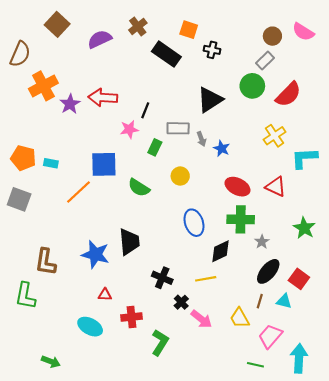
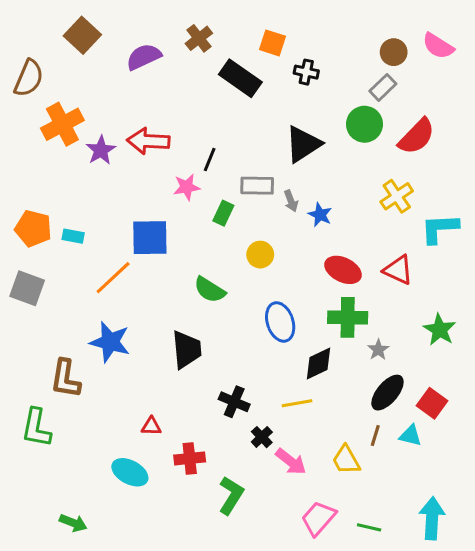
green semicircle: (139, 188) -> (210, 290), moved
blue star: (95, 254) -> (110, 342), moved
pink trapezoid: (270, 336) -> (318, 518), moved

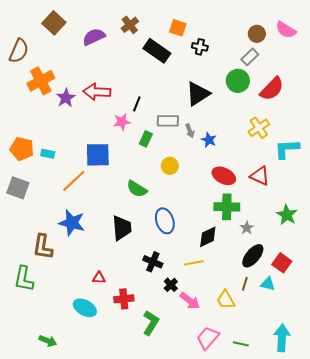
blue ellipse: (280, 322) -> (165, 221), moved

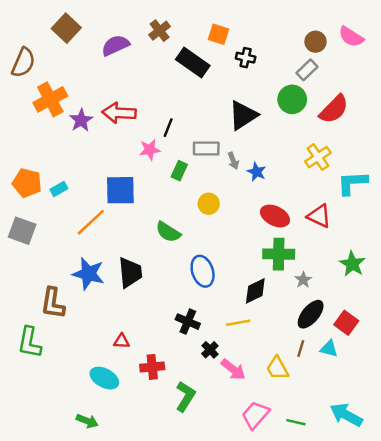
cyan rectangle: (48, 154) -> (59, 189), turned -40
black trapezoid: (122, 228) -> (130, 272), moved
cyan arrow: (282, 338) -> (346, 415), turned -64
green arrow: (48, 341) -> (87, 421), moved

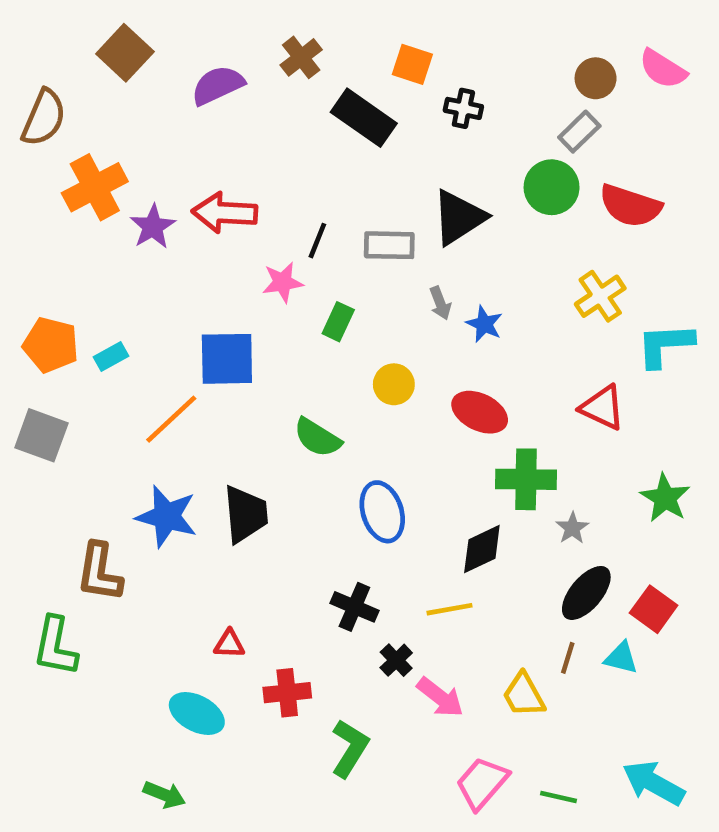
red semicircle: (334, 109) -> (630, 206), turned 64
gray rectangle: (206, 148) -> (389, 245), moved
red ellipse: (275, 216) -> (480, 412), moved

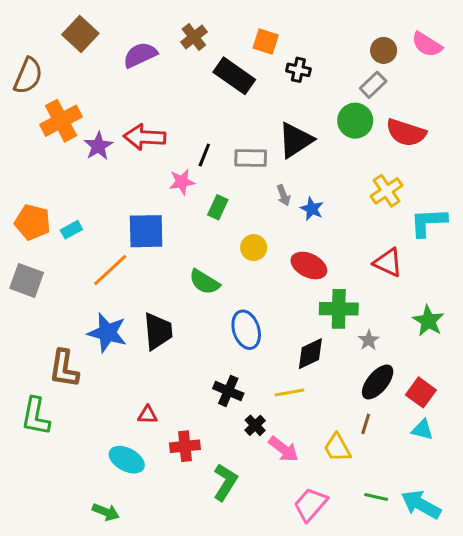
cyan triangle: (621, 658) -> (422, 430), moved
green line: (558, 797) -> (376, 497), moved

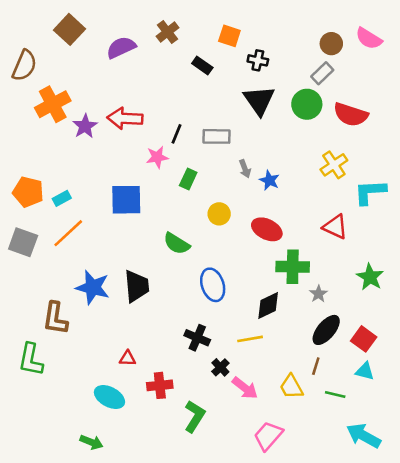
black rectangle: (234, 76) -> (202, 66), size x0.6
black triangle: (295, 140) -> (259, 100), moved, turned -32
orange line: (110, 270) -> (68, 233), moved
green line: (376, 497) -> (335, 394), moved

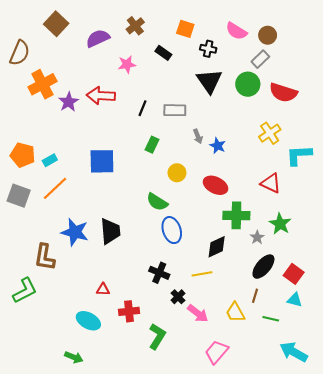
pink semicircle: (369, 38) -> (236, 31), moved
pink star: (157, 157) -> (127, 64), moved
green semicircle: (177, 244) -> (157, 202), moved
green star: (370, 277) -> (280, 224), moved
green L-shape: (31, 360) -> (25, 291), turned -128

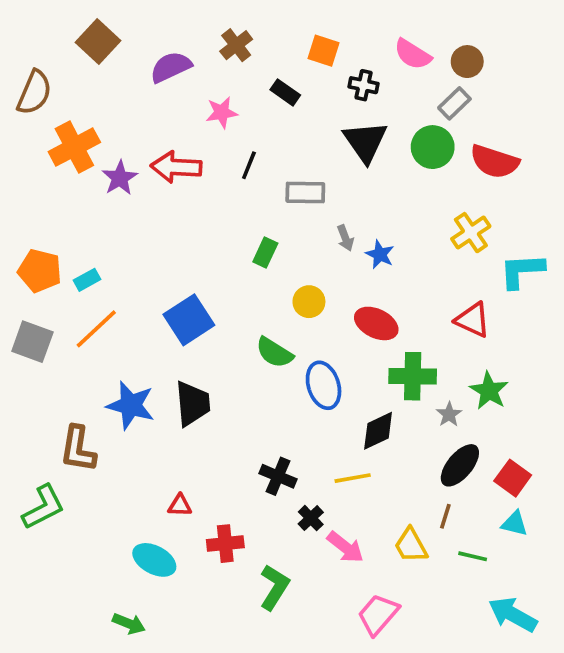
black line: (143, 108) -> (249, 165), moved
blue square: (102, 161) -> (189, 320), moved, turned -32
blue ellipse: (172, 230) -> (324, 385), moved

